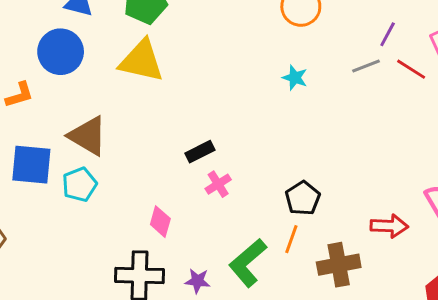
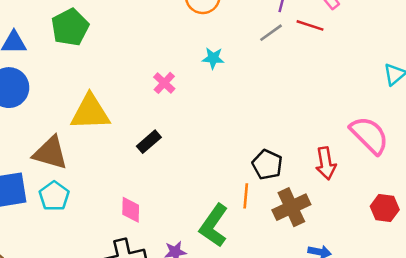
yellow triangle: (142, 61) -> (90, 112), moved
pink cross: (218, 184) -> (164, 83), moved
black pentagon: (303, 198) -> (267, 165), moved
red arrow: (389, 226) -> (326, 163), turned 92

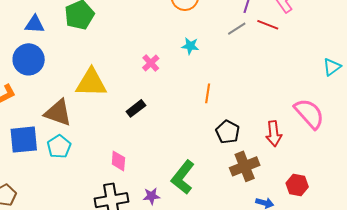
orange line: (246, 196) -> (208, 93), moved
red hexagon: (385, 208) -> (297, 185), moved

